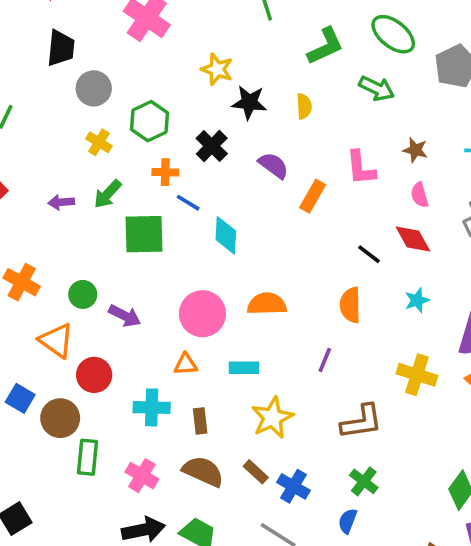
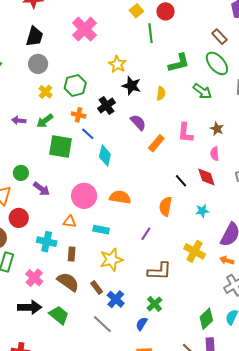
gray circle: (94, 88) -> (38, 64), moved

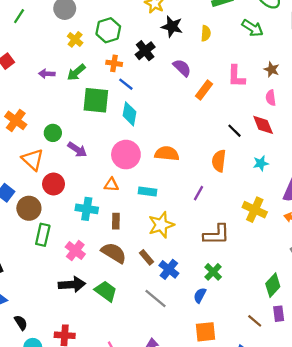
cyan diamond: (105, 156) -> (130, 114), moved

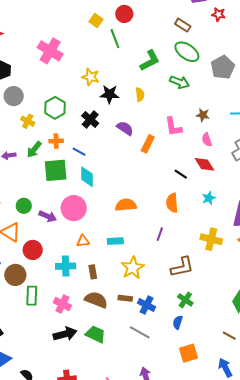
orange cross: (114, 63) -> (56, 141), moved
pink circle: (126, 155) -> (74, 208), moved
brown rectangle: (147, 257) -> (125, 298), turned -32

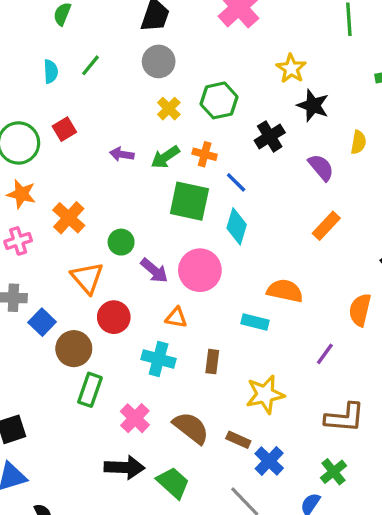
yellow semicircle: (140, 94) -> (358, 142), moved
orange rectangle: (148, 144) -> (326, 226), moved
orange triangle: (83, 241) -> (176, 318), moved
cyan rectangle: (115, 241) -> (255, 322), moved
brown rectangle: (93, 272) -> (212, 362), moved

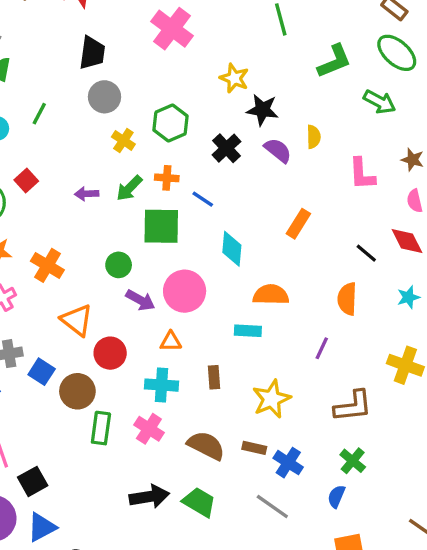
purple semicircle: (321, 167) -> (278, 150), moved
cyan diamond: (237, 226) -> (232, 249), moved
green circle: (121, 242) -> (119, 265), moved
pink cross: (135, 418) -> (149, 429), moved

